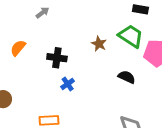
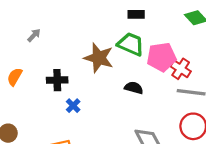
brown star: (99, 44) -> (99, 58), size x1.8

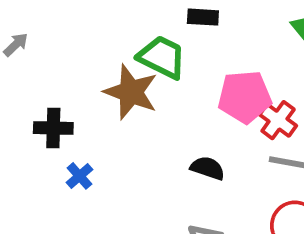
green trapezoid: (131, 44) -> (162, 57), moved
black semicircle: (134, 88) -> (208, 168), moved

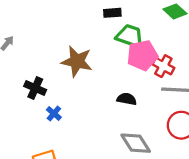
green trapezoid: (162, 57) -> (130, 36), moved
black cross: (53, 128) -> (35, 88), turned 30

